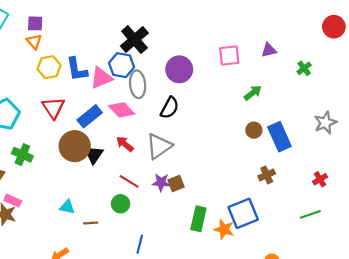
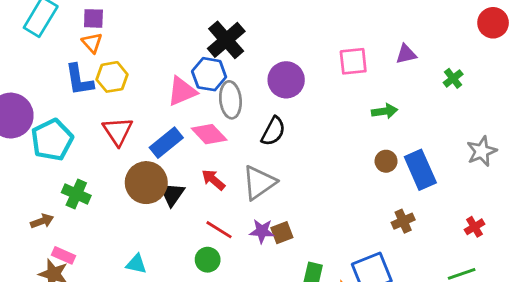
blue L-shape: (77, 69) -> (79, 80), moved
green arrow: (253, 93) -> (385, 111), turned 30

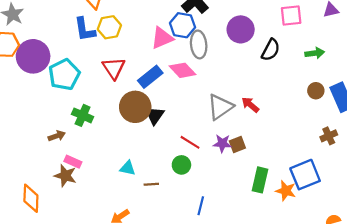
black semicircle: (273, 131) -> (271, 50), moved
red arrow: (213, 180) -> (250, 105), moved

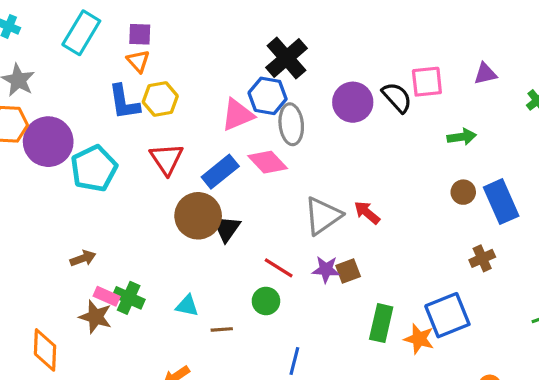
black semicircle: (271, 50) -> (397, 97), moved, turned -70
green cross: (83, 115) -> (129, 298), moved

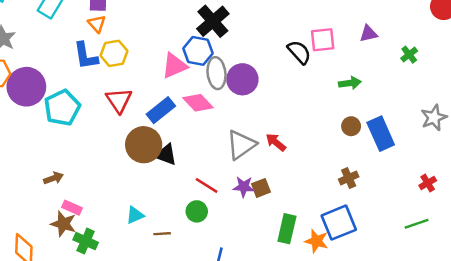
purple circle: (353, 102) -> (242, 79), moved
black triangle: (227, 228) -> (166, 155), turned -45
brown cross: (482, 258) -> (349, 178), moved
green cross: (129, 298) -> (86, 241), moved
cyan triangle: (187, 306) -> (135, 215), turned -36

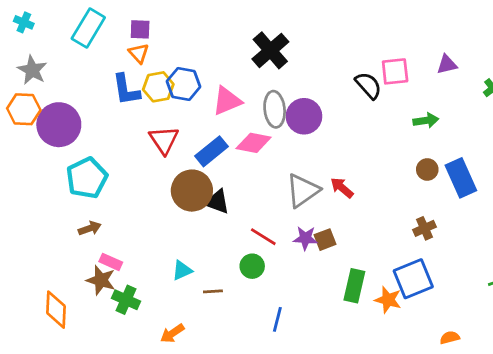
blue hexagon: (198, 51) -> (184, 84), moved
pink diamond: (198, 103) -> (254, 143), turned -36
cyan pentagon: (62, 108) -> (87, 178), moved

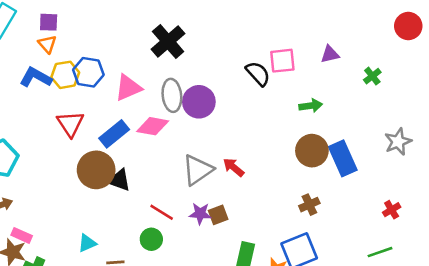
blue L-shape: (126, 90) -> (36, 77), turned 128
brown circle: (427, 169) -> (312, 151), size x1.6

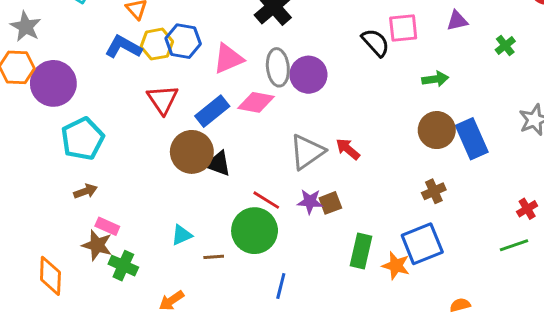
red cross: (392, 210) -> (527, 209), moved
green circle: (151, 239) -> (255, 231), size x1.8

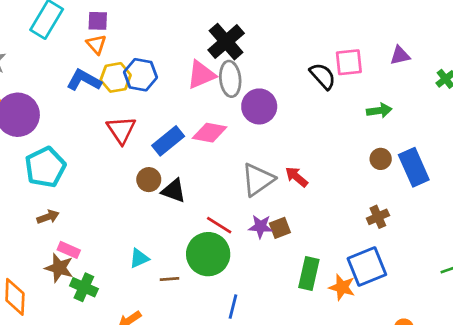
pink triangle: (228, 59) -> (201, 75), moved
gray ellipse: (278, 67) -> (230, 79), moved
brown circle: (437, 130) -> (381, 159), size x0.6
brown circle: (192, 152) -> (149, 180), size x0.6

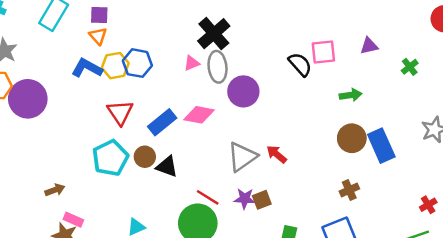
pink triangle: (201, 75) -> (192, 63), size x0.6
brown circle: (381, 159) -> (352, 138), size x1.5
cyan pentagon: (45, 167) -> (110, 158), moved

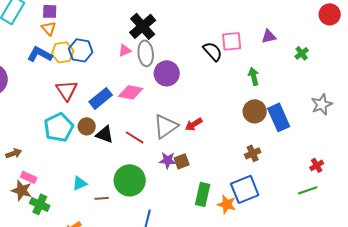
green arrow: (351, 95) -> (254, 76), turned -96
red arrow: (277, 154) -> (194, 124), turned -72
red line: (208, 197) -> (135, 137), moved

